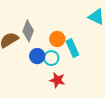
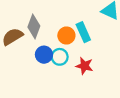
cyan rectangle: (72, 48) -> (83, 32), moved
red star: (57, 80) -> (84, 66), moved

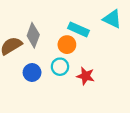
cyan rectangle: (83, 32) -> (79, 29), moved, turned -42
blue circle: (44, 55) -> (32, 72), moved

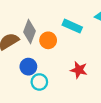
orange circle: (67, 45) -> (48, 40), moved
cyan circle: (60, 67) -> (39, 82), moved

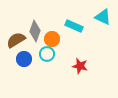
blue circle: (28, 67) -> (24, 59), moved
cyan circle: (39, 82) -> (47, 54), moved

